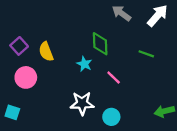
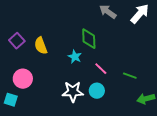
green line: (146, 54) -> (130, 76), moved
pink circle: (26, 77) -> (23, 79), moved
cyan circle: (111, 117) -> (97, 91), moved

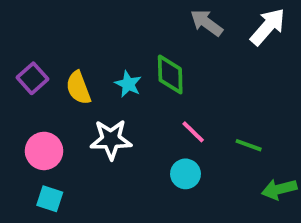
cyan star: (75, 57) -> (128, 84), moved
white star: (73, 92) -> (111, 139), moved
cyan square: (11, 100) -> (50, 199), moved

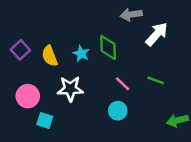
gray arrow: (207, 23) -> (131, 15), turned -45
white arrow: (268, 27) -> (157, 34), moved
green line: (249, 145) -> (155, 80), moved
cyan square: (50, 199) -> (45, 120), moved

